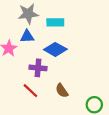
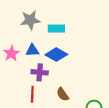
blue triangle: (27, 36) -> (32, 50), moved
red line: (30, 91) -> (32, 94), turned 49

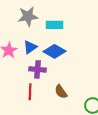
blue triangle: (32, 50) -> (30, 47), turned -32

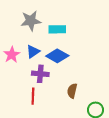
brown semicircle: (61, 92) -> (72, 91), moved, turned 48

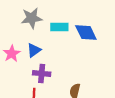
blue diamond: (57, 56) -> (86, 33), moved, turned 35

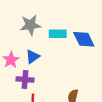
purple cross: (42, 74) -> (25, 80), moved

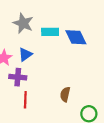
gray star: (30, 25) -> (23, 23), turned 30

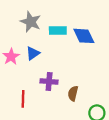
purple cross: (18, 77) -> (49, 82), moved
red line: (25, 100) -> (23, 99), moved

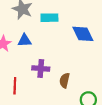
blue diamond: (84, 36) -> (83, 34), moved
blue triangle: (33, 53) -> (25, 40), turned 32

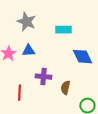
cyan rectangle: (49, 18) -> (63, 30), moved
blue diamond: (83, 34) -> (82, 57), moved

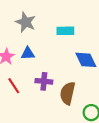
brown semicircle: (65, 88) -> (68, 93), size x1.5
red line: (19, 93) -> (14, 86), moved, turned -35

